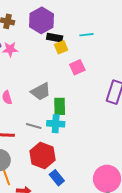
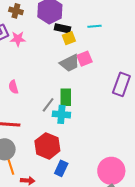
gray trapezoid: (41, 92) -> (70, 63), moved
gray line: (34, 126) -> (48, 105), moved, turned -70
blue rectangle: (57, 178) -> (61, 168), turned 63

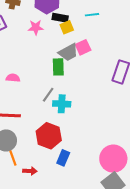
pink star: (18, 39) -> (36, 27), moved
pink semicircle: (13, 87) -> (13, 78), turned 112
green rectangle: (66, 97) -> (58, 67), moved

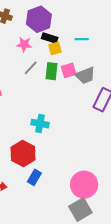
gray trapezoid: (68, 52) -> (85, 75), moved
green rectangle: (58, 67) -> (51, 71), moved
gray line: (48, 95) -> (31, 68), moved

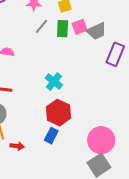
cyan cross: (40, 124) -> (54, 82), turned 30
red hexagon: (23, 154) -> (59, 113), moved

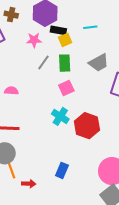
pink square: (80, 27) -> (66, 88), moved
red hexagon: (59, 113) -> (87, 126), moved

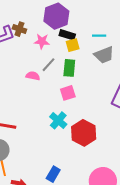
brown cross: (11, 15) -> (19, 29), moved
gray trapezoid: (99, 63) -> (104, 55), moved
pink semicircle: (11, 91) -> (33, 76), moved

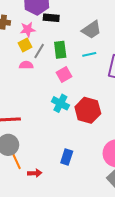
cyan line: (99, 36) -> (89, 54), moved
yellow square: (73, 45) -> (25, 45), moved

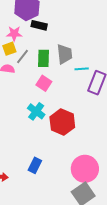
gray trapezoid: (91, 30) -> (64, 54), moved, turned -70
cyan line: (89, 54) -> (82, 69), moved
pink square: (64, 74) -> (44, 83), turned -35

